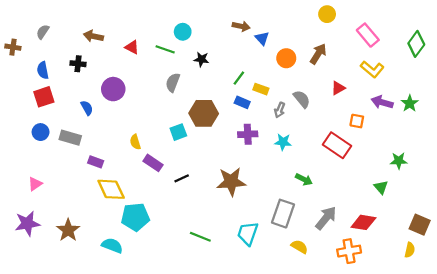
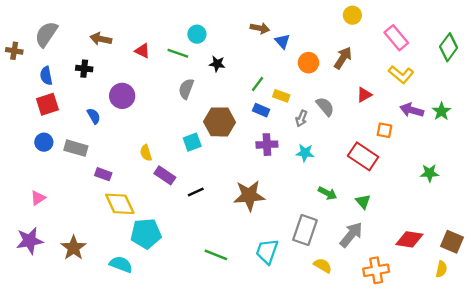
gray semicircle: (43, 32) -> (46, 34), size x1.6
green triangle: (381, 187) -> (363, 201), moved
red diamond: (363, 222) -> (409, 239), moved

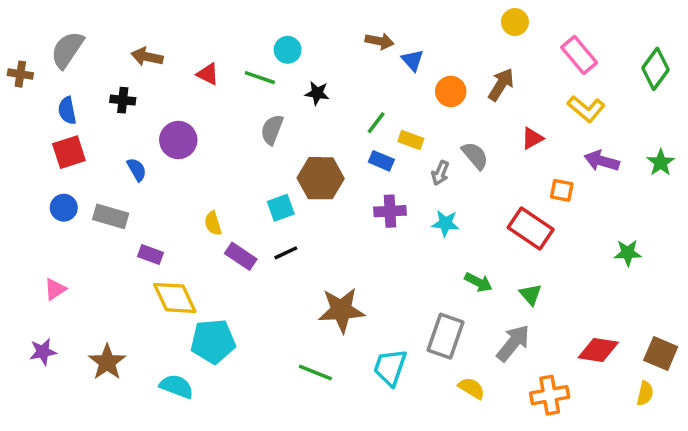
green star: (441, 111) -> (661, 163), moved
black line: (196, 192) -> (286, 253), moved
brown star: (249, 196) -> (341, 310), moved
purple star: (30, 241) -> (43, 352), size x0.7

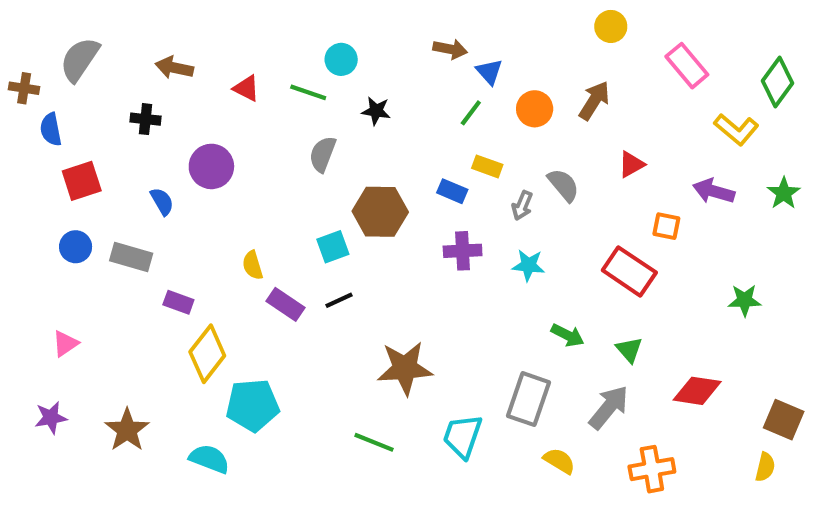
yellow L-shape: (586, 109) -> (736, 129), moved
blue semicircle: (67, 111) -> (51, 129), moved
green line: (376, 123) -> (471, 113), moved
yellow diamond: (175, 298) -> (207, 354), turned 63
red diamond: (598, 350) -> (697, 391), moved

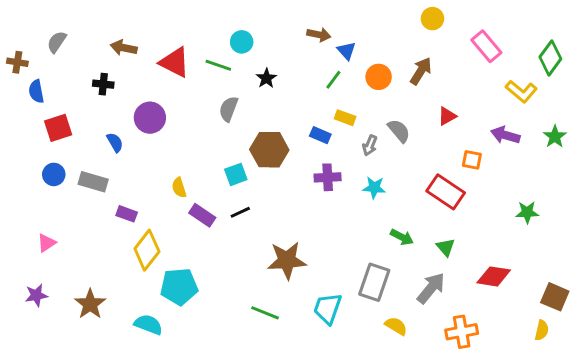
gray semicircle: (80, 59) -> (57, 42), size x0.7
red triangle: (246, 88) -> (175, 62), size x1.6
black star: (376, 111) -> (266, 78), turned 30

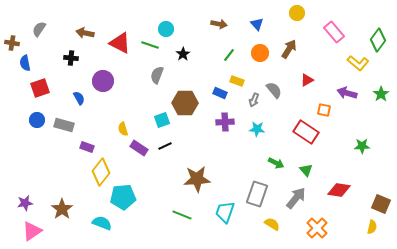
blue triangle: (347, 51) -> (257, 24), moved
pink triangle: (46, 243) -> (32, 231), moved, size x1.5
orange cross: (462, 332) -> (317, 228), turned -35

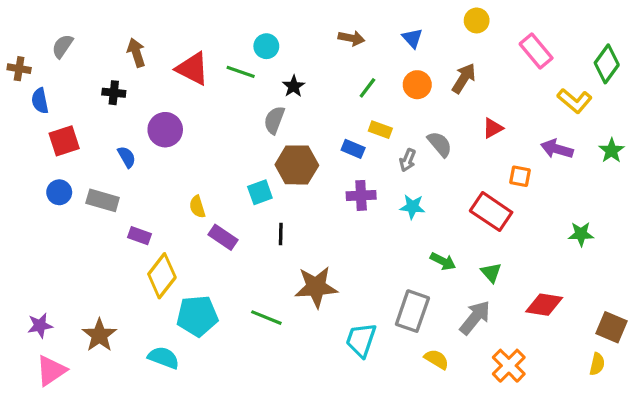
brown arrow: (85, 33) -> (136, 53), turned 60
gray semicircle: (157, 75) -> (274, 120), moved
black line: (165, 146) -> (281, 234), moved, turned -64
green line: (182, 215) -> (266, 318), moved

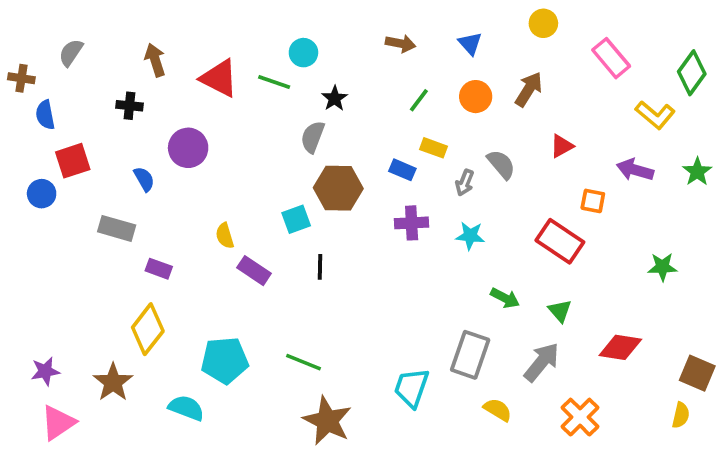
blue circle: (59, 192) -> (42, 194), moved
yellow diamond: (162, 276) -> (148, 329), moved
brown star: (316, 287) -> (327, 421), moved, turned 30

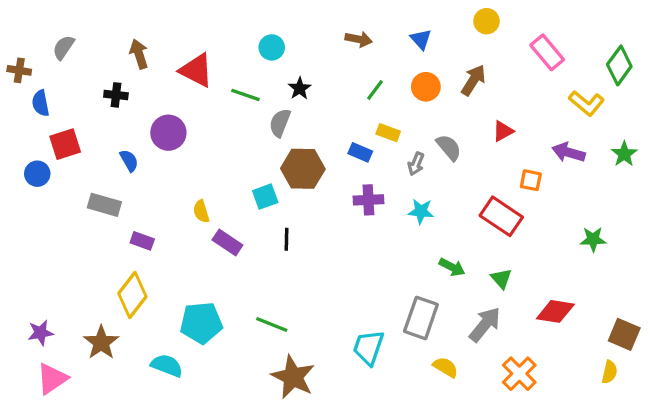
green line: (274, 82) -> (245, 95), moved

